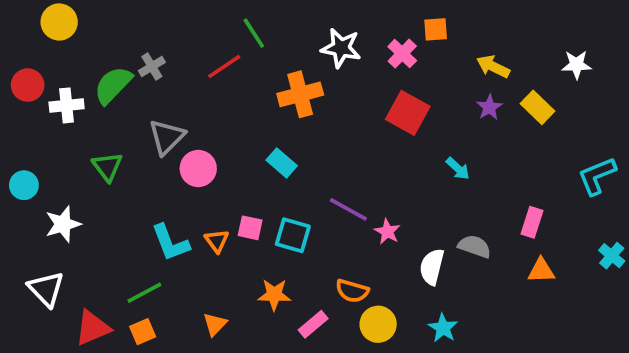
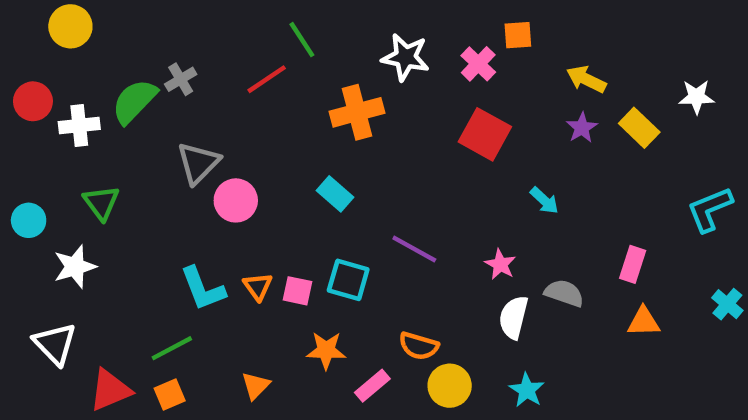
white star: (576, 65) -> (696, 97), moved
green triangle: (107, 167) -> (101, 203), moved
pink square: (250, 228) -> (297, 291), moved
pink star: (387, 232) -> (500, 264), moved

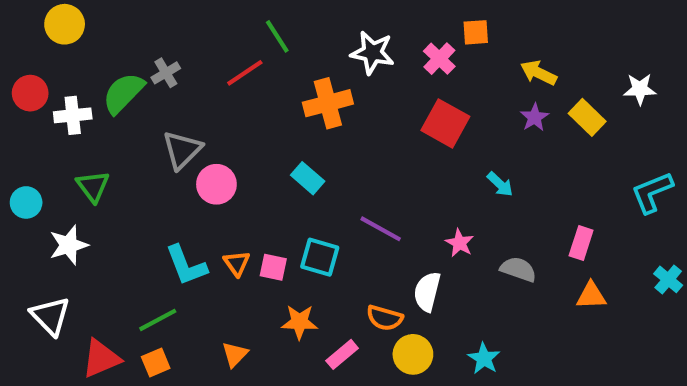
white semicircle: (514, 317) -> (427, 292), moved

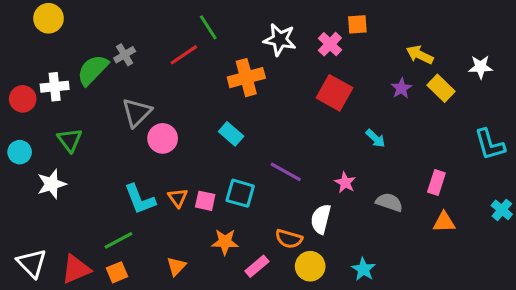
yellow arrow: (539, 73) -> (420, 55), moved
red circle: (30, 93) -> (23, 99), moved
cyan L-shape: (652, 192) -> (490, 145), turned -84
white triangle: (50, 316) -> (32, 263), moved

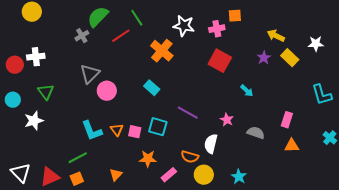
pink cross: (330, 44) -> (217, 29), turned 35
green semicircle: (93, 70) -> (98, 17), moved
orange cross: (246, 78) -> (162, 51), turned -35

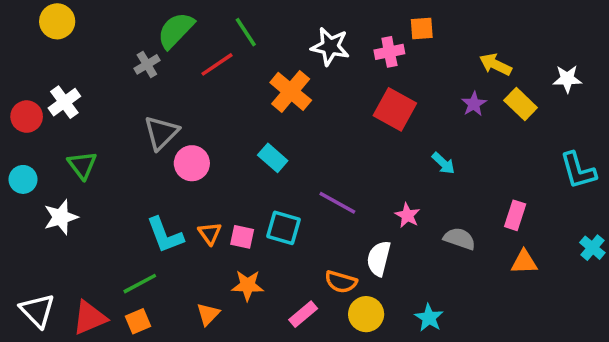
white cross: (36, 57) -> (64, 102), turned -30
orange star: (148, 159) -> (248, 285), moved

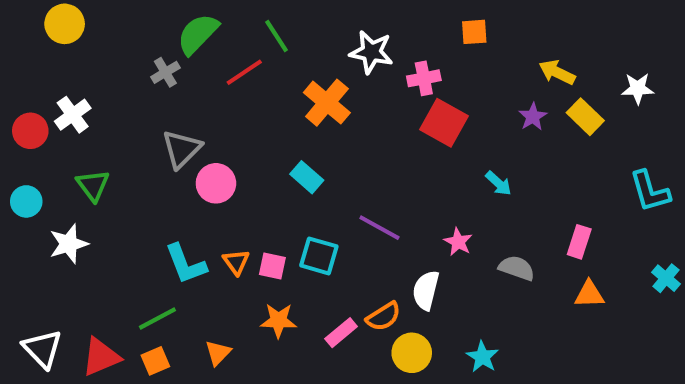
pink cross: (389, 52) -> (424, 78), moved
orange semicircle: (341, 282) -> (383, 316), turned -48
orange triangle: (208, 314) -> (218, 353), moved
pink rectangle: (303, 314) -> (341, 333), moved

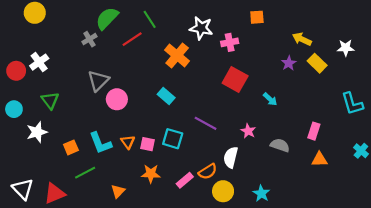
red square: (444, 123) -> (235, 80), moved
orange square: (155, 361) -> (71, 147), moved

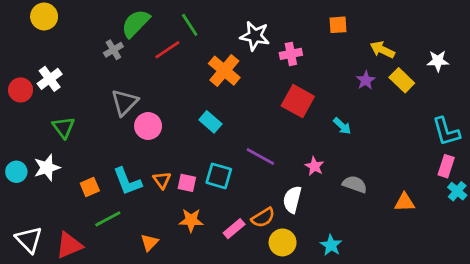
orange square: (257, 17) -> (338, 25), moved
cyan circle: (14, 109) -> (16, 172), moved
pink rectangle: (314, 131) -> (446, 166), moved

